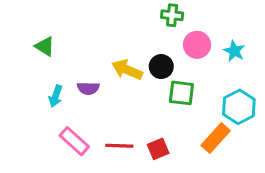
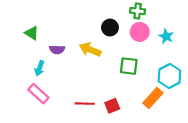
green cross: (172, 15) -> (138, 11), moved
black circle: (161, 67) -> (110, 28), moved
purple semicircle: (88, 88) -> (57, 50), moved
pink rectangle: (74, 141) -> (38, 94), moved

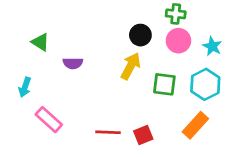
yellow arrow: (90, 50) -> (131, 66), moved, turned 95
cyan arrow: (39, 68) -> (25, 87), moved
cyan hexagon: (169, 76) -> (205, 84), moved

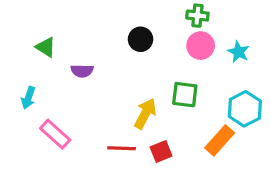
black circle: (140, 35) -> (141, 39), moved
yellow arrow: (131, 66) -> (145, 114), moved
cyan hexagon: (205, 84) -> (245, 109), moved

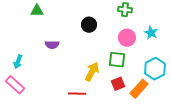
pink circle: (201, 46) -> (127, 38), moved
green triangle: (46, 47) -> (37, 11), moved, turned -32
pink rectangle: (55, 134) -> (15, 85), moved
red square: (161, 151) -> (118, 84), moved

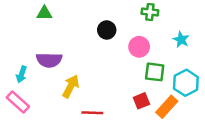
pink circle: (127, 38) -> (139, 47), moved
purple semicircle: (52, 45) -> (49, 60), moved, size x1.5
green square: (117, 60) -> (155, 72), moved
yellow arrow: (92, 72) -> (71, 86), moved

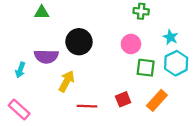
black circle: (107, 30) -> (79, 42), moved, size x1.5
cyan hexagon: (186, 83) -> (176, 63), moved
red square: (141, 101) -> (123, 99), moved
pink rectangle: (18, 102) -> (19, 109), moved

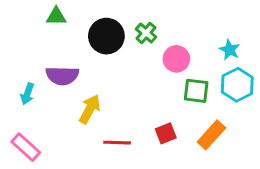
green cross: (141, 11) -> (146, 33), moved, turned 35
black circle: (79, 42) -> (106, 36), moved

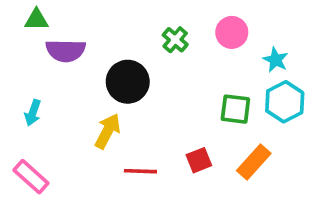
green triangle: (56, 16) -> (36, 20), moved
black circle: (106, 36) -> (128, 82), moved
pink circle: (176, 59) -> (232, 32), moved
purple semicircle: (62, 76) -> (66, 51), moved

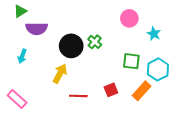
green triangle: (36, 20) -> (20, 11), turned -32
green cross: (175, 40) -> (95, 42), moved
cyan hexagon: (285, 102) -> (158, 69), moved
cyan arrow: (33, 113) -> (22, 56), moved

